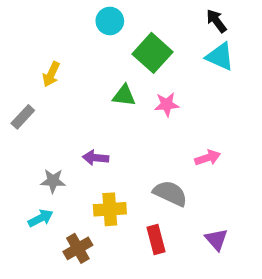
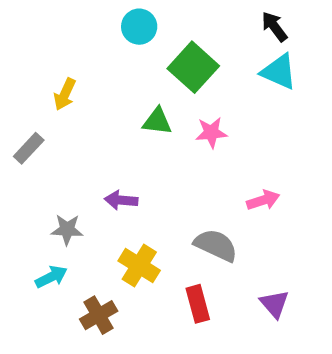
yellow cross: (110, 209) -> (139, 266), turned 36

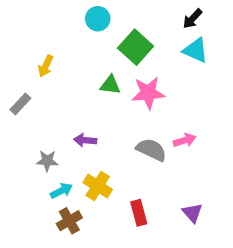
black arrow: (274, 27) -> (192, 19), turned -100
pink star: (211, 133) -> (148, 93), size x1.5
gray semicircle: (216, 245) -> (151, 150), moved
cyan arrow: (51, 277) -> (61, 191), moved

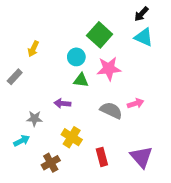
cyan circle: (98, 19) -> (76, 57), moved
green triangle: (110, 85) -> (81, 80), moved
cyan arrow: (61, 191) -> (22, 141), moved
purple triangle: (192, 213) -> (141, 157), size x1.5

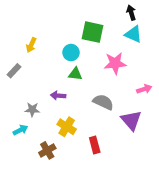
black arrow: (141, 14) -> (131, 13), turned 120
green square: (100, 35) -> (93, 32), turned -30
pink star: (109, 69) -> (115, 63), moved
pink arrow: (136, 103) -> (144, 89), moved
purple triangle: (141, 157) -> (131, 120), moved

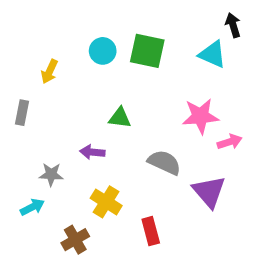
black arrow: (131, 13) -> (233, 25), moved
cyan circle: (71, 53) -> (103, 51), moved
pink star: (115, 63) -> (200, 116), moved
gray rectangle: (14, 71) -> (22, 113), turned -32

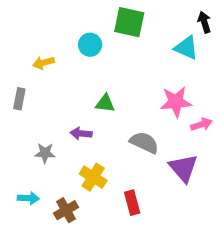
green square: (147, 51) -> (129, 22), moved
yellow arrow: (49, 72) -> (43, 63), turned 50
cyan arrow: (32, 207) -> (28, 198), moved, turned 30

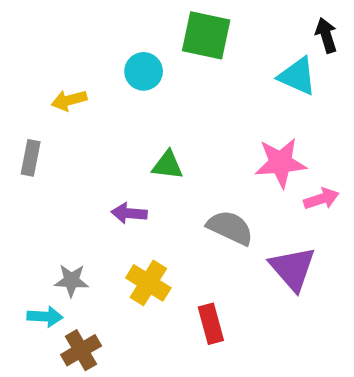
gray star: (45, 153) -> (71, 281), moved
brown cross: (66, 210) -> (81, 350), moved

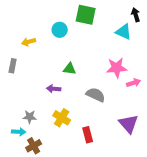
purple triangle: (293, 268) -> (129, 124), moved

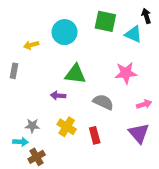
green square: (86, 15) -> (105, 21), moved
cyan circle: (60, 30) -> (65, 32), size x1.5
green triangle: (70, 69) -> (75, 74), size x1.5
pink arrow: (134, 83) -> (144, 104), moved
red rectangle: (88, 135) -> (95, 135), moved

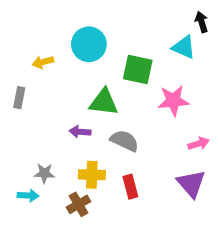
green square: (105, 21) -> (138, 69), moved
gray semicircle: (103, 102) -> (124, 141), moved
yellow cross: (67, 127) -> (92, 175), turned -30
brown cross: (37, 157) -> (78, 204), moved

